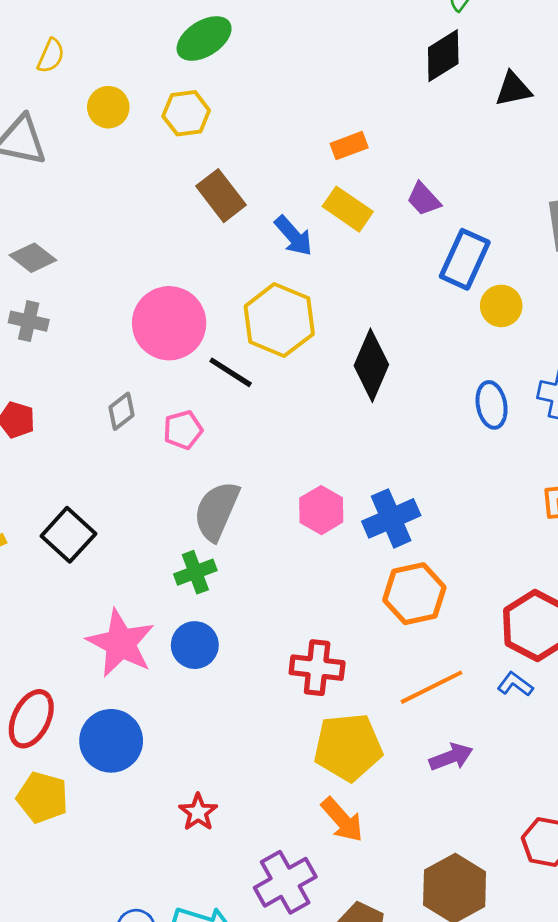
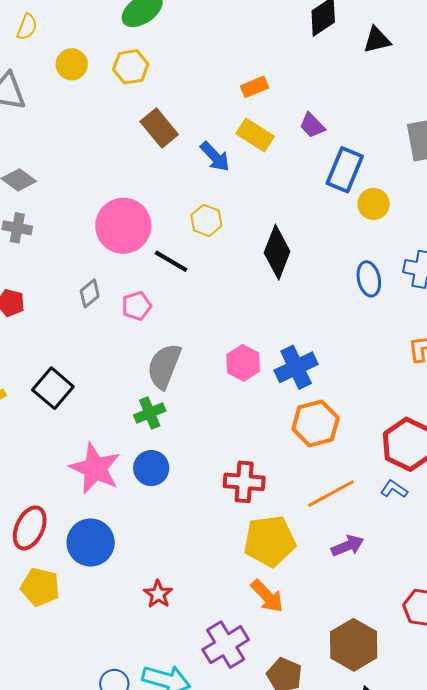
yellow hexagon: (279, 320) -> (206, 220), size x0.6

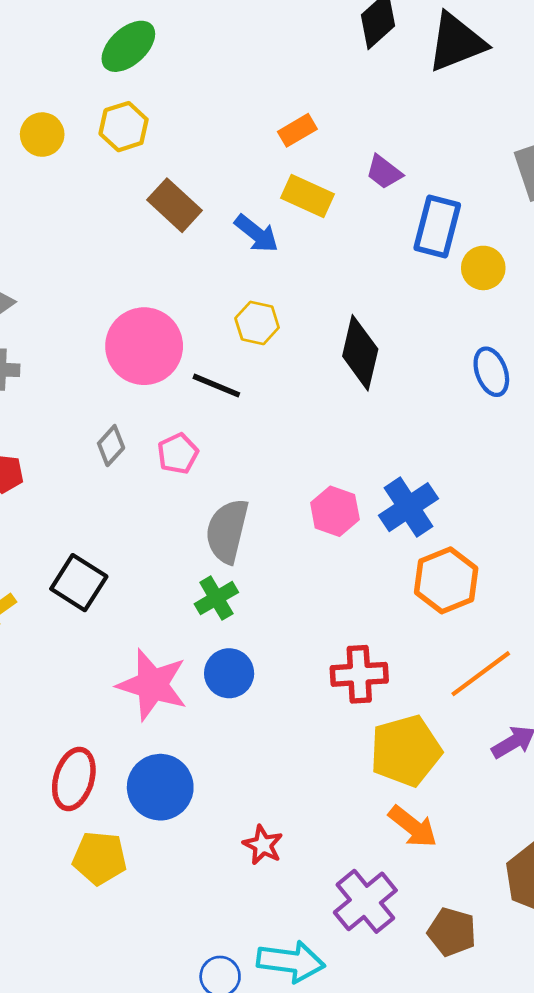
black triangle: (377, 40) -> (456, 42), size x1.6

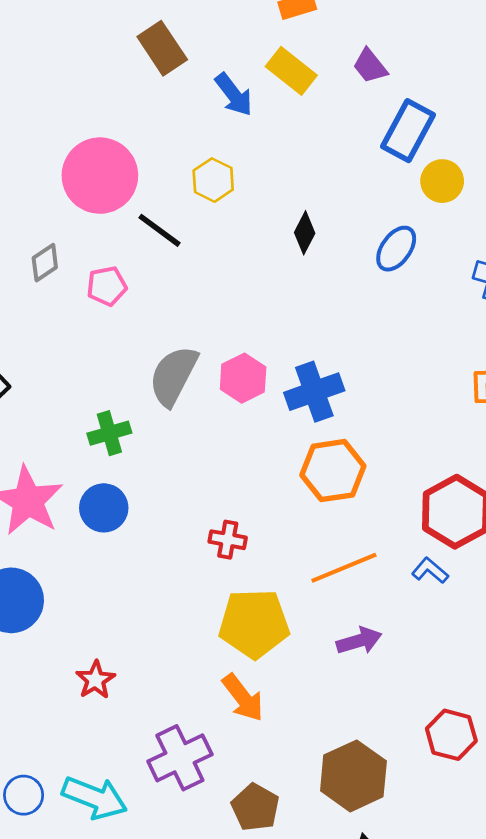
black diamond: (360, 353) -> (305, 233), size x0.6
blue ellipse: (491, 372) -> (396, 249), moved, turned 42
gray semicircle: (227, 531) -> (173, 376), moved
red cross: (359, 674) -> (228, 540), size x0.7

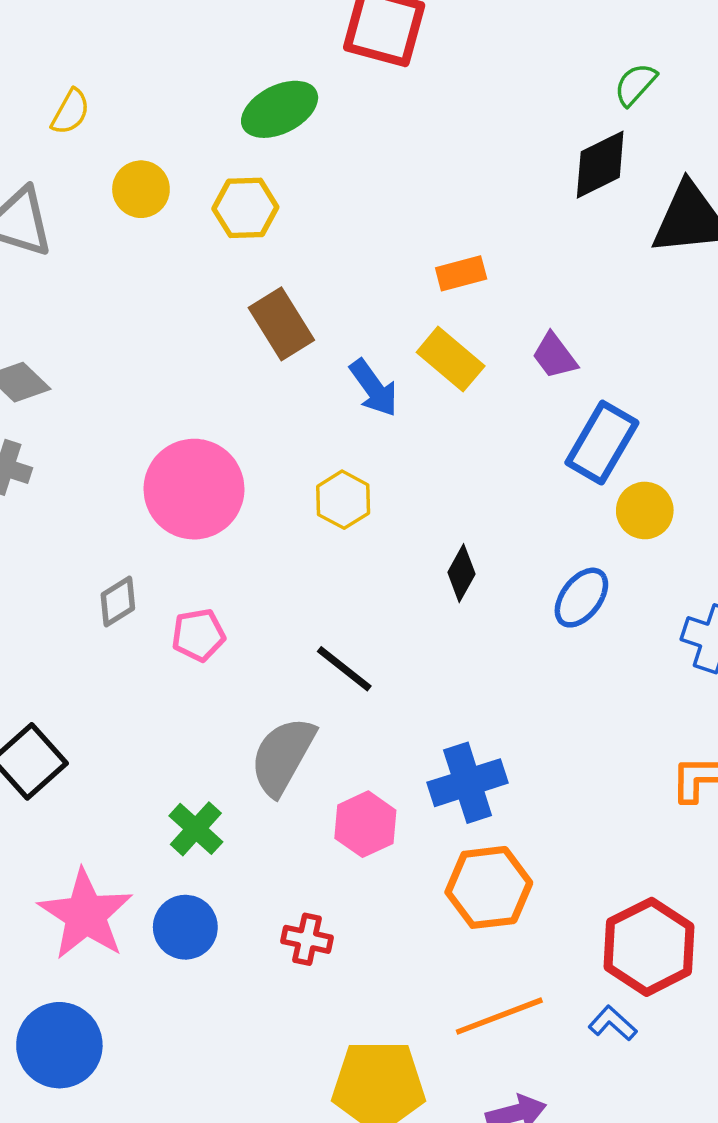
black line: (160, 230) -> (344, 669), moved
pink hexagon: (243, 378) -> (365, 824), moved
green cross: (109, 433) -> (196, 829), turned -33
red cross: (228, 540) -> (307, 939), moved

